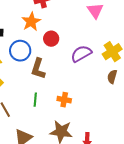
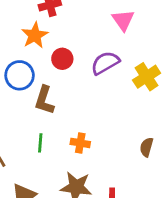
purple semicircle: (81, 54) -> (105, 63), moved
brown semicircle: (112, 77) -> (147, 147), moved

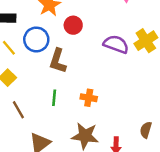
purple semicircle: (105, 63) -> (116, 44), moved, turned 50
brown semicircle: (147, 147) -> (146, 130), moved

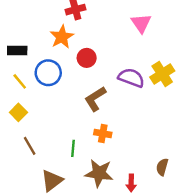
brown L-shape: (58, 61) -> (95, 99), moved, turned 40
green line: (54, 98) -> (73, 148), moved

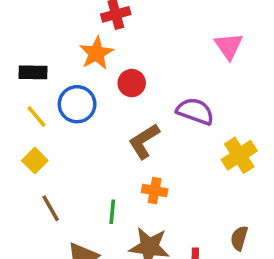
pink triangle: (141, 23) -> (229, 46), moved
yellow cross: (162, 74) -> (239, 155), moved

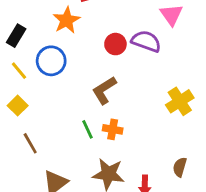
black rectangle: (33, 72) -> (16, 36), turned -60
red circle: (132, 83) -> (115, 44), moved
purple semicircle: (195, 111) -> (146, 41), moved
green line: (112, 212) -> (87, 129), moved, turned -30

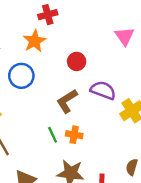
purple semicircle: (146, 41) -> (103, 90), moved

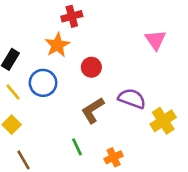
red circle: (77, 61) -> (91, 67), moved
orange cross: (74, 135) -> (114, 157), moved, turned -35

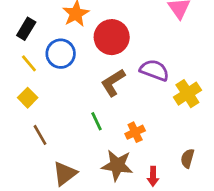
red circle: (91, 67) -> (112, 37), size x1.6

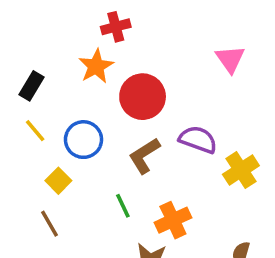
blue circle: (61, 54) -> (83, 140), moved
yellow square: (28, 98) -> (58, 181), moved
orange cross: (135, 132) -> (173, 220), size x1.4

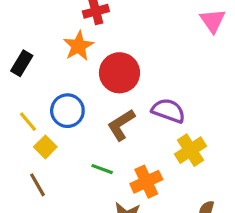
pink triangle: (230, 59) -> (213, 21), moved
yellow line: (35, 131) -> (28, 122), moved
yellow cross: (241, 170) -> (190, 150), moved
green line: (123, 206) -> (102, 169), turned -45

